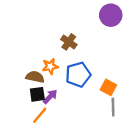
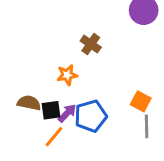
blue pentagon: (78, 75) -> (91, 116), moved
brown semicircle: (35, 77) -> (29, 103), moved

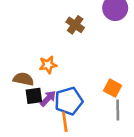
brown cross: (91, 44) -> (75, 25), moved
brown semicircle: (29, 103) -> (23, 79), moved
orange line: (54, 137) -> (65, 122), moved, turned -48

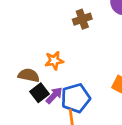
brown cross: (75, 25) -> (82, 19), turned 36
black square: (34, 96) -> (39, 93), turned -30

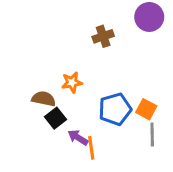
purple arrow: (54, 95) -> (78, 137), moved, turned -102
blue pentagon: (76, 98) -> (115, 109), moved

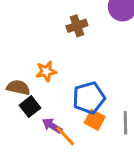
orange square: (146, 109) -> (95, 120), moved
orange line: (91, 148) -> (65, 136), turned -35

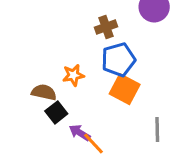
blue pentagon: (89, 98) -> (118, 60), moved
orange square: (95, 120) -> (125, 89), moved, size x1.4

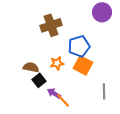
brown cross: (106, 27) -> (51, 25), moved, size x1.5
orange star: (73, 75) -> (57, 63), moved

